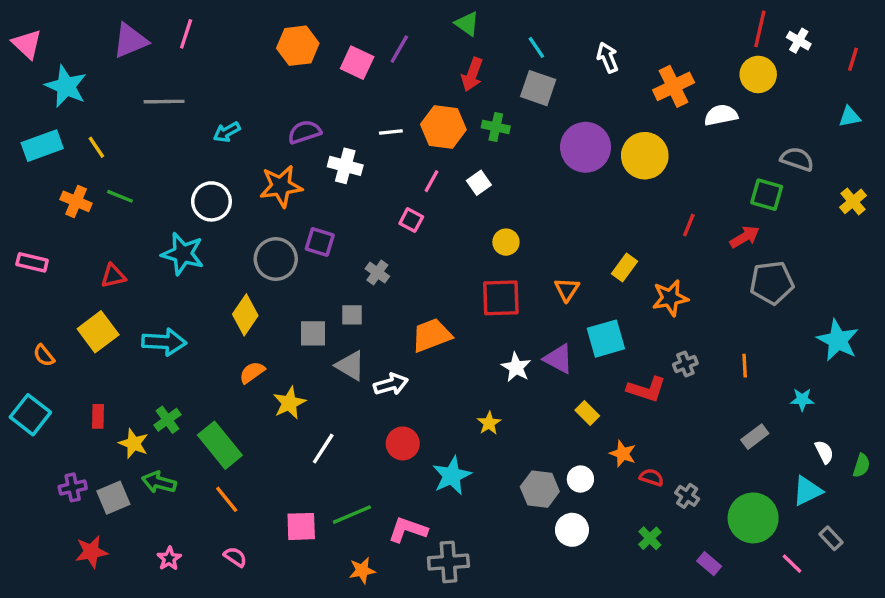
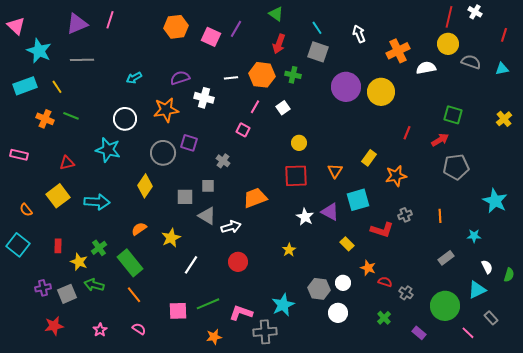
white cross: (799, 41) -> (475, 12), moved
gray line: (164, 102) -> (82, 60), moved
gray semicircle: (797, 159) -> (471, 62), moved
orange semicircle: (252, 372) -> (139, 229), moved
cyan star: (452, 476) -> (283, 305), moved

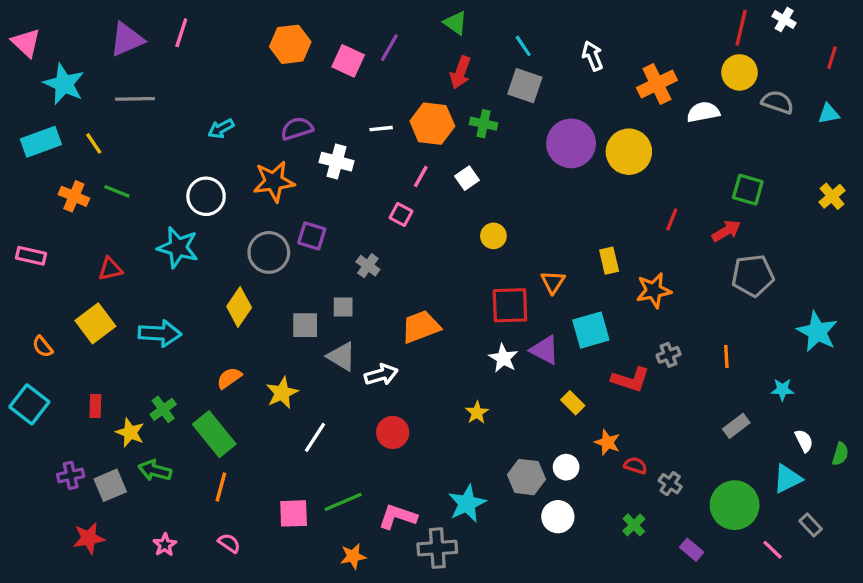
yellow rectangle: (369, 158) -> (609, 261), turned -49
red square: (296, 176) -> (510, 305), moved
orange line: (134, 295) -> (221, 487), turned 54

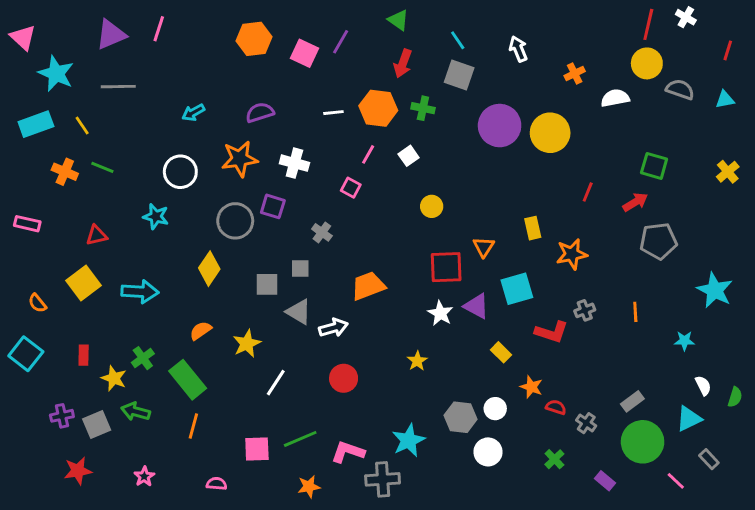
orange cross: (657, 84) -> (575, 74), size x0.6
white cross: (337, 162) -> (294, 163), moved
cyan star: (178, 247) -> (156, 217), size x0.7
gray rectangle: (736, 426) -> (632, 401), moved
pink semicircle: (229, 543) -> (216, 484), moved, turned -30

